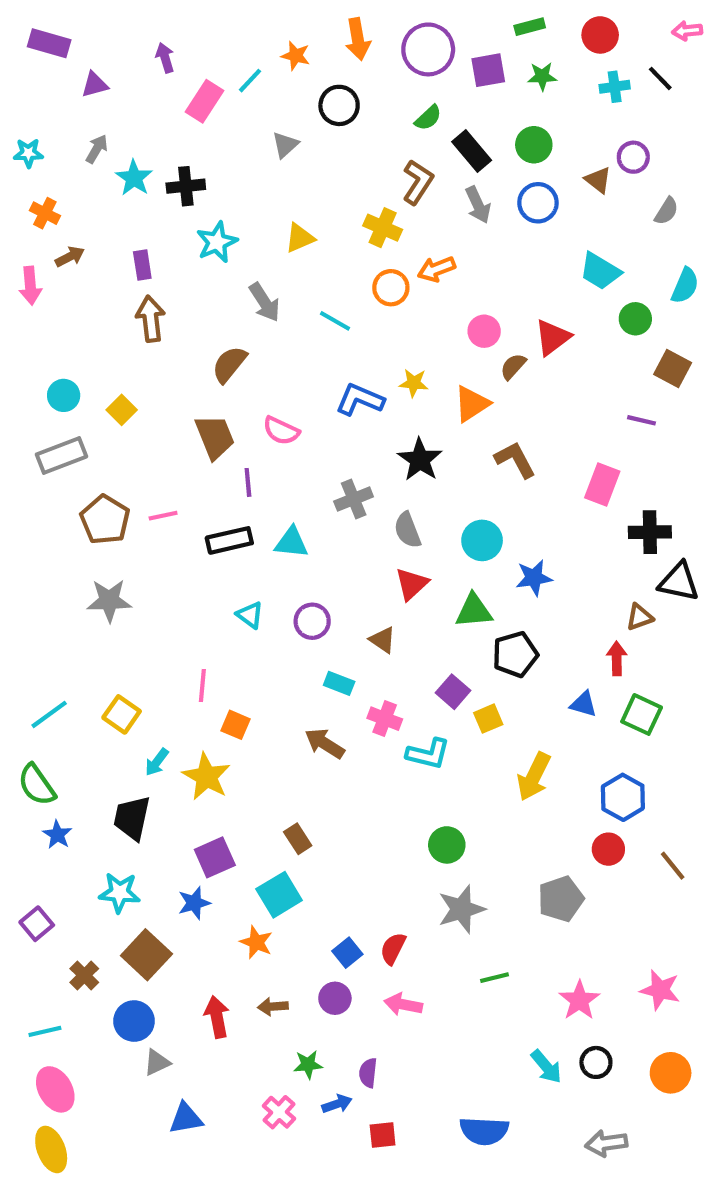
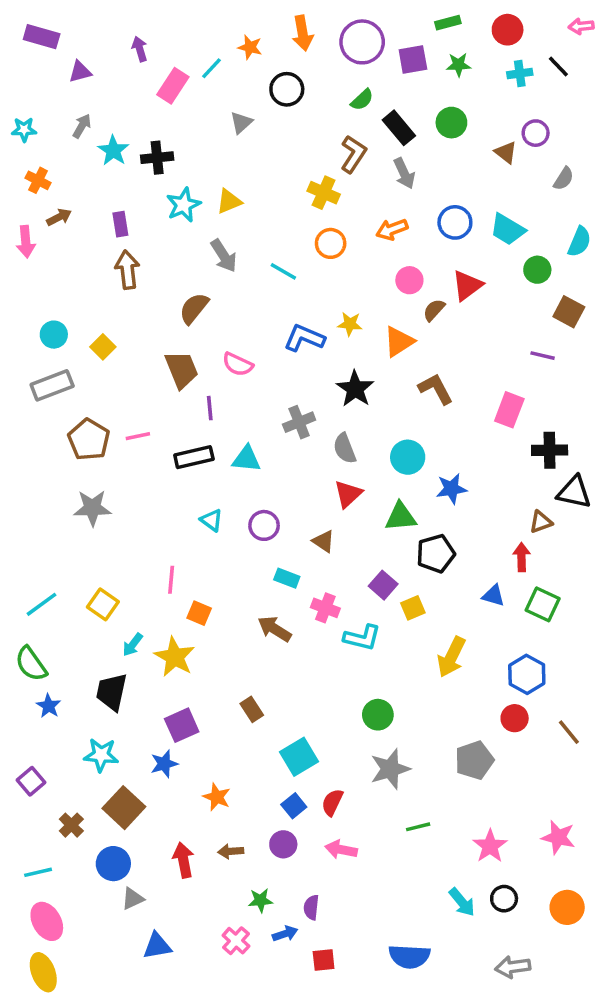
blue circle: (538, 203) -> (455, 222), moved
yellow triangle: (300, 238) -> (229, 201), moved
orange arrow: (436, 269) -> (392, 229), moved
cyan square: (279, 895) -> (299, 757), moved

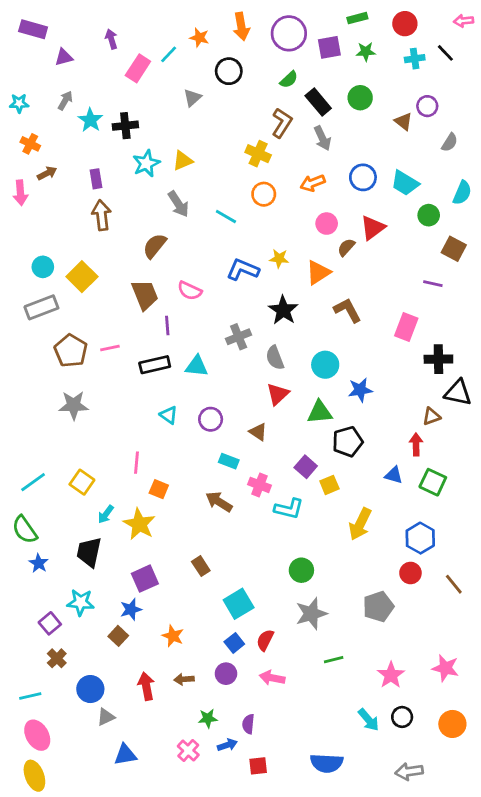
yellow square: (103, 347) -> (82, 277), size x1.5
purple square: (31, 781) -> (50, 623), moved
brown square: (124, 808) -> (118, 636), moved, size x0.6

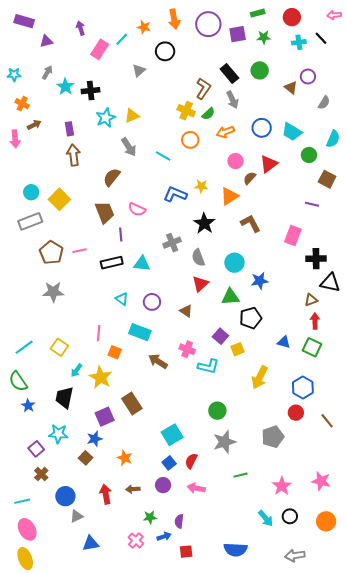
green semicircle: (289, 80) -> (208, 114), moved
red arrow: (416, 444) -> (315, 321), moved
cyan rectangle: (229, 461) -> (140, 332), moved, size x1.5
brown rectangle: (201, 566) -> (132, 404), moved, size x1.5

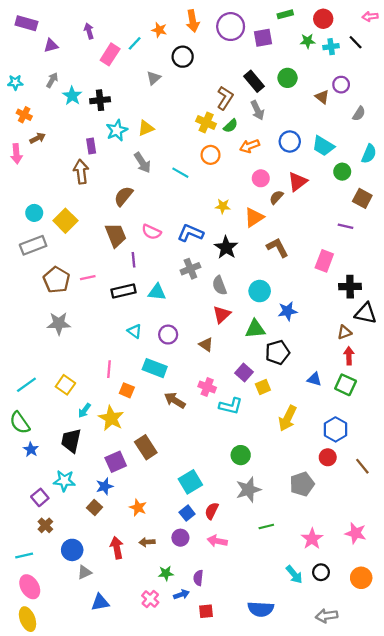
green star: (264, 37) -> (308, 41), moved
purple rectangle: (69, 129) -> (91, 146), moved
blue L-shape: (175, 194) -> (190, 233), moved

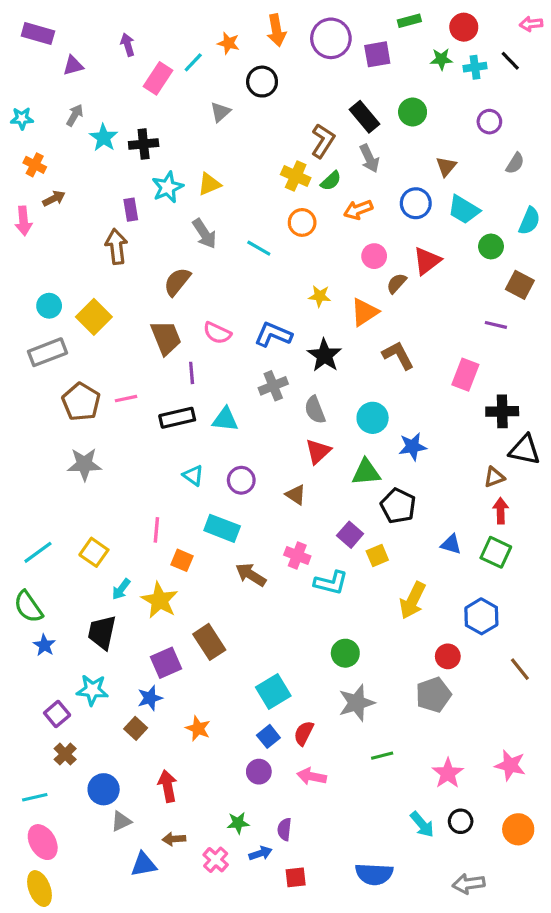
brown triangle: (322, 97) -> (446, 166), moved, turned 32
black pentagon: (277, 352) -> (398, 506), turned -30
red circle: (328, 457) -> (448, 656), moved
brown arrow: (147, 542) -> (174, 839), moved

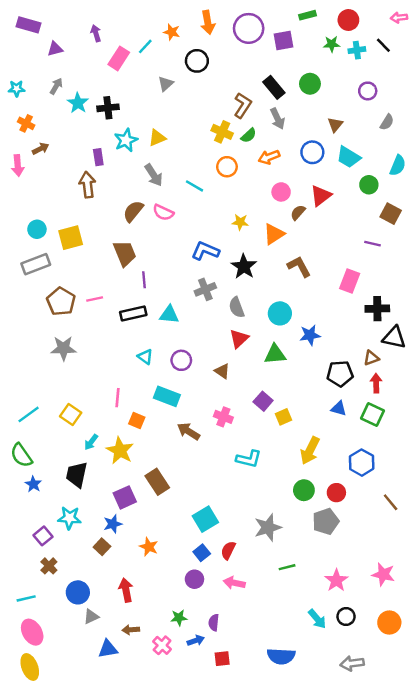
yellow square: (94, 317) -> (71, 238), turned 30
pink semicircle: (217, 333) -> (163, 212), moved
black pentagon: (398, 506) -> (340, 374), moved, turned -30
cyan L-shape: (331, 583) -> (249, 459), moved
green circle: (345, 653) -> (304, 490), moved

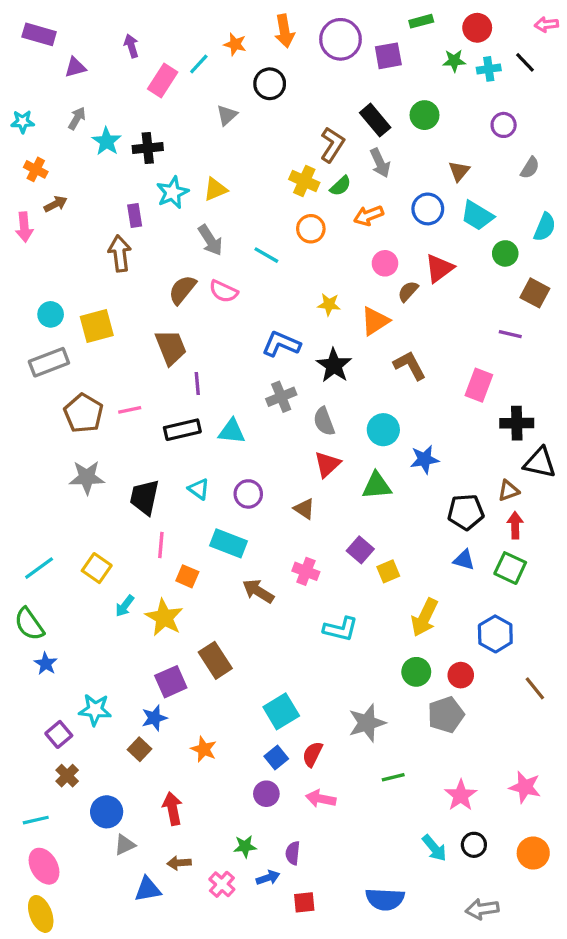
black trapezoid: (77, 475) -> (144, 497), moved

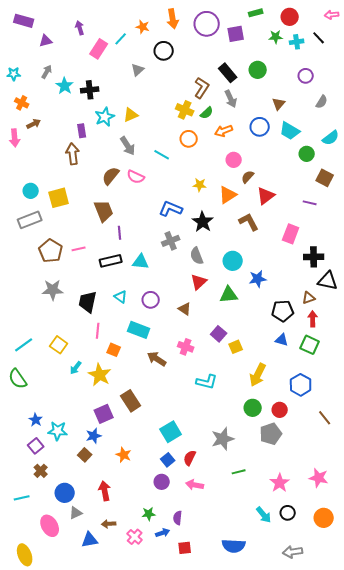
cyan semicircle: (545, 227) -> (331, 138), turned 30
red triangle: (439, 268) -> (266, 196), moved
blue star: (46, 664) -> (36, 420), moved
pink ellipse: (44, 866) -> (50, 526), moved

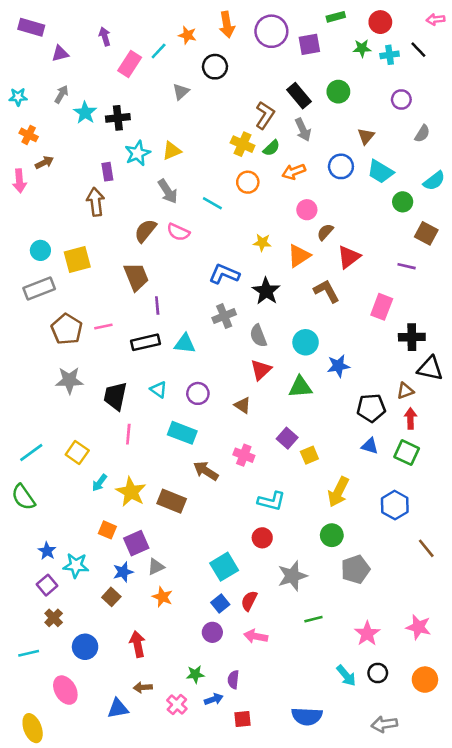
orange square: (114, 350) -> (107, 530), moved
brown rectangle: (131, 401) -> (172, 501), moved, turned -35
red circle: (280, 410) -> (262, 538), moved
gray triangle: (76, 513) -> (156, 567), moved

